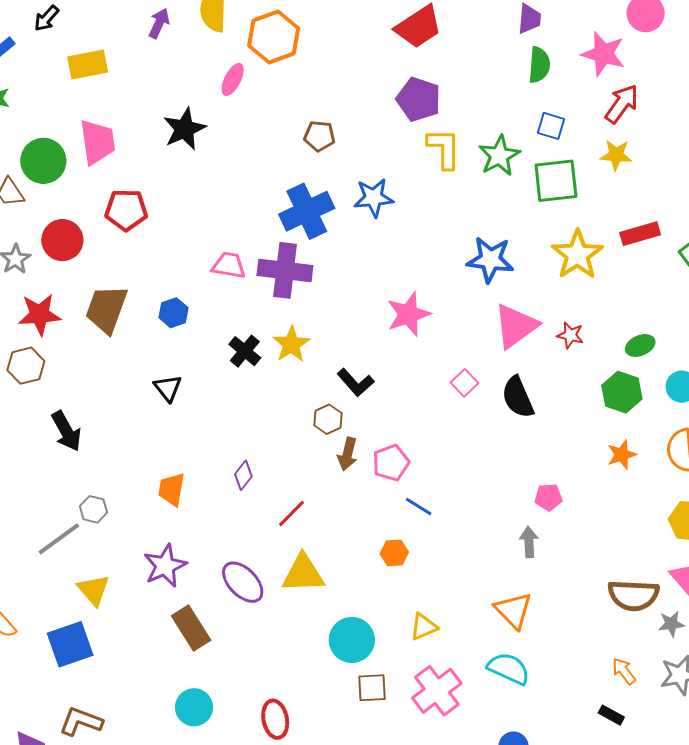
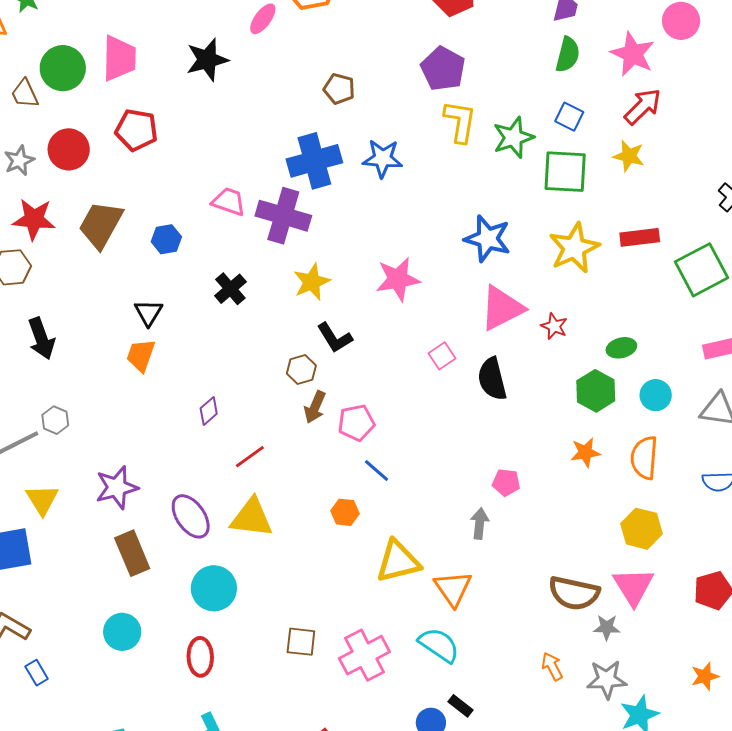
yellow star: (291, 344) -> (312, 282), moved
orange trapezoid: (172, 489) -> (141, 355), moved
yellow triangle: (424, 627) -> (398, 561), moved, size x1.6
cyan circle: (352, 640) -> (214, 588), moved
black rectangle: (611, 715) -> (461, 706), moved

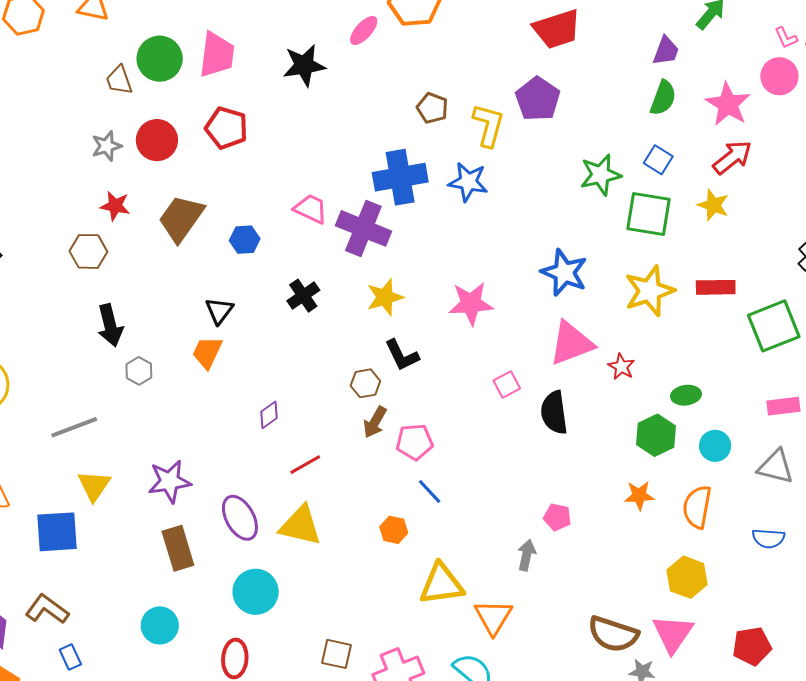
yellow L-shape: (460, 121) -> (488, 125), moved
red star: (34, 219) -> (115, 206), size x0.7
gray hexagon: (55, 420) -> (139, 371), moved

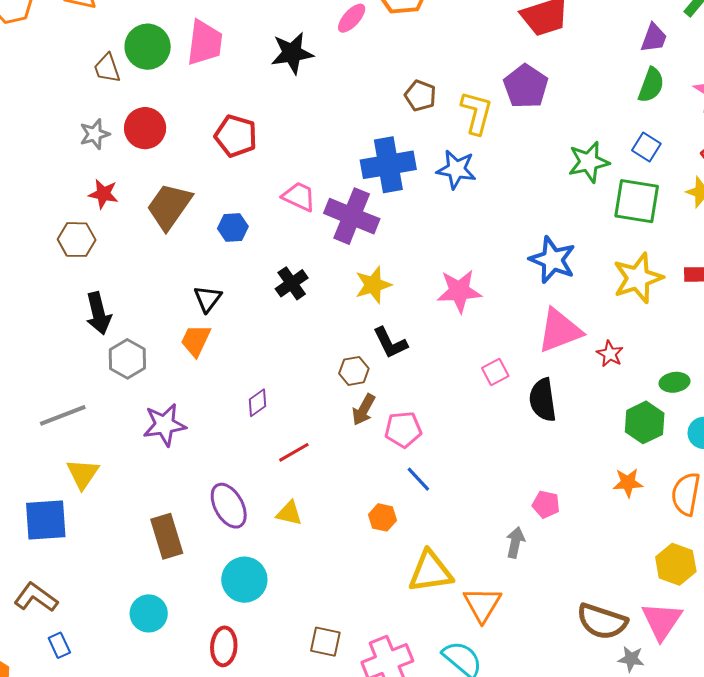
red pentagon: (226, 128) -> (236, 136), moved
gray hexagon: (139, 371) -> (127, 359), size x1.4
purple star: (169, 481) -> (164, 425), moved
yellow triangle: (300, 526) -> (289, 513), size x0.6

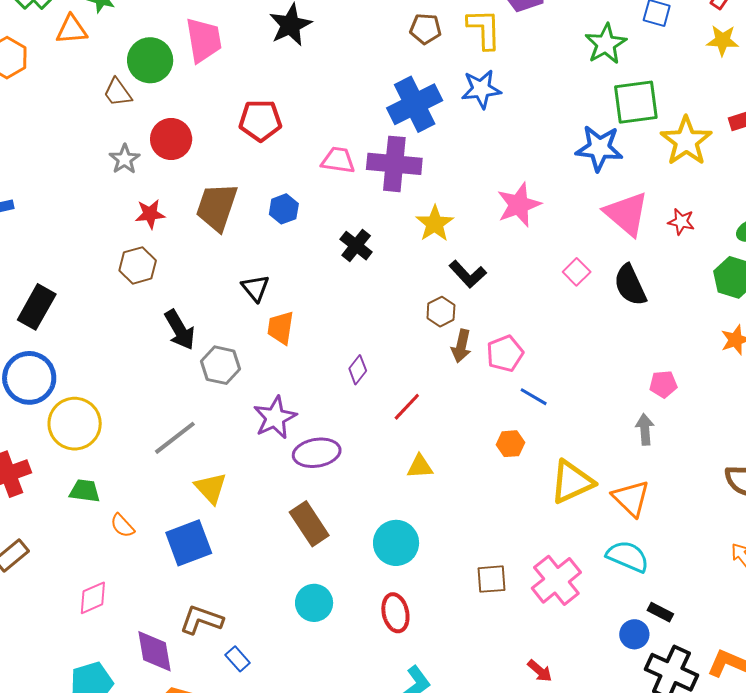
green square: (637, 201) -> (636, 102), moved
black triangle: (208, 299) -> (255, 288), moved
pink triangle: (560, 331) -> (626, 214), turned -42
purple ellipse: (229, 506) -> (317, 453), moved, turned -54

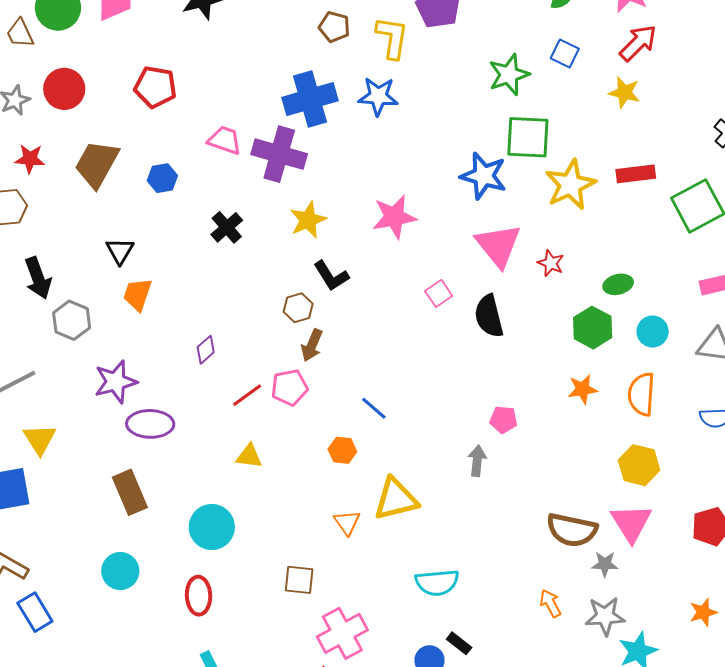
pink pentagon: (505, 353) -> (289, 388), moved
orange triangle: (631, 498) -> (347, 522), moved, size x0.7
cyan semicircle: (628, 556) -> (437, 583), turned 141
pink cross: (556, 580) -> (342, 633), moved
blue rectangle: (238, 659) -> (35, 612), size x1.5

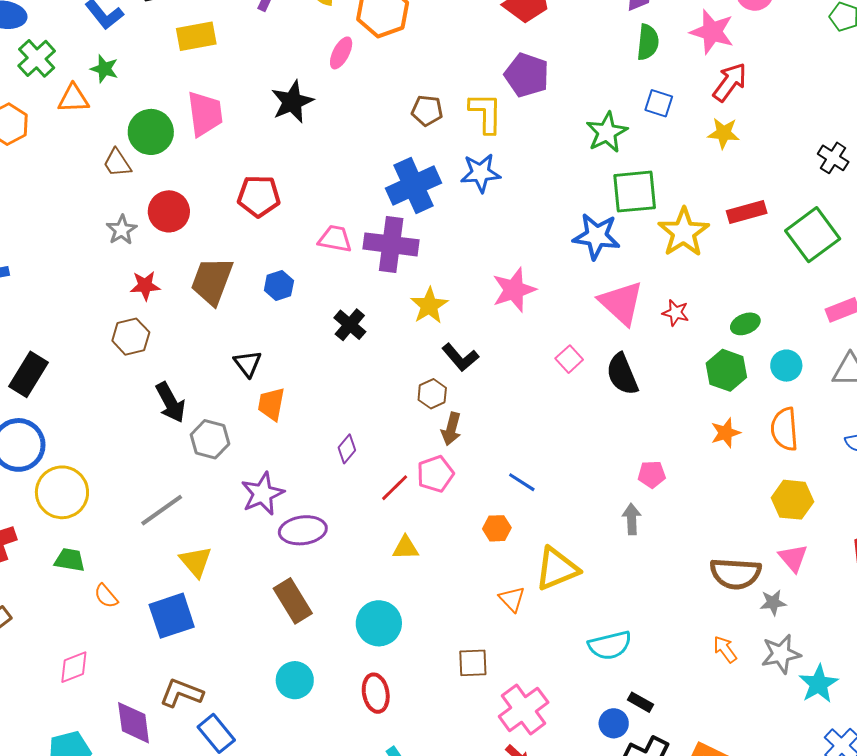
pink triangle: (631, 523) -> (793, 558), size x0.7

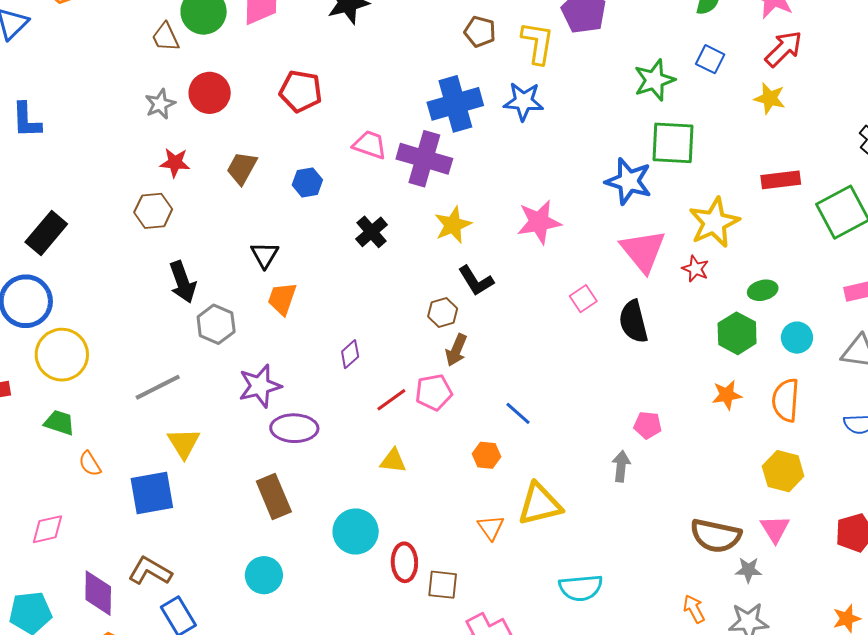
yellow star: (684, 232) -> (714, 222), moved
brown trapezoid: (212, 281) -> (242, 168), size x0.7
red ellipse: (376, 693) -> (404, 562), moved

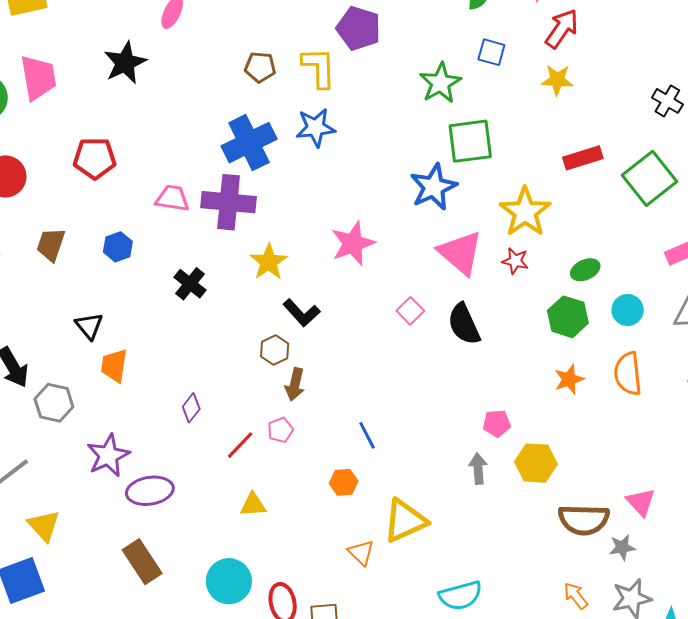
blue star: (629, 181) -> (434, 187), turned -30
pink pentagon: (434, 392) -> (280, 430), size x0.7
blue line: (518, 413) -> (367, 435), turned 32
yellow hexagon: (783, 471) -> (536, 463), moved

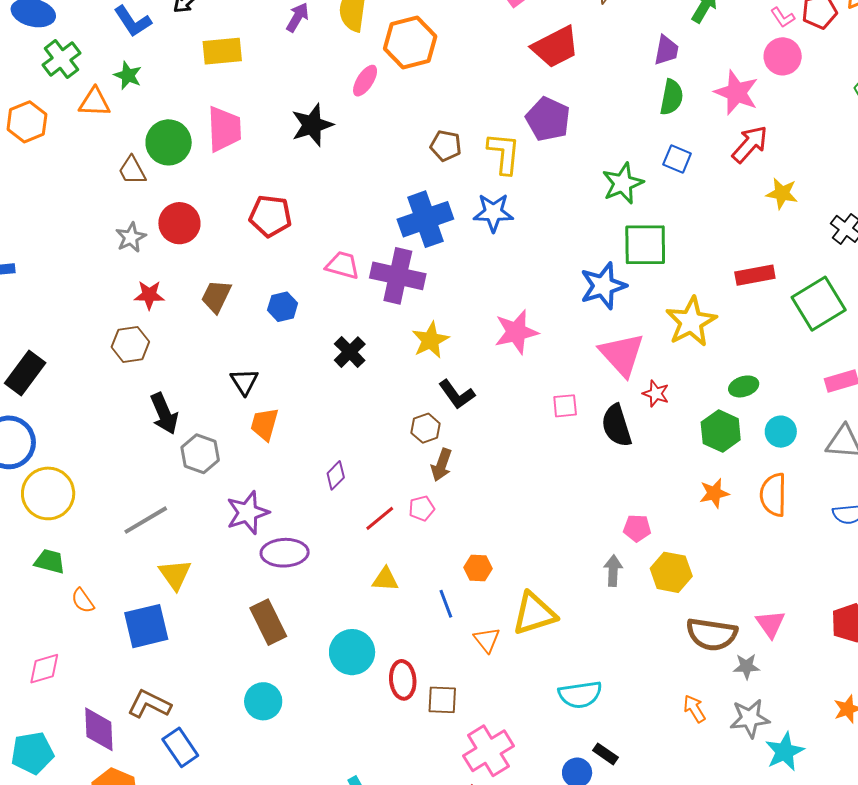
yellow star: (557, 80) -> (782, 193), moved
red star: (515, 261) -> (656, 394), moved
pink square: (410, 311) -> (565, 406), turned 32
blue line: (367, 435) -> (446, 604), moved

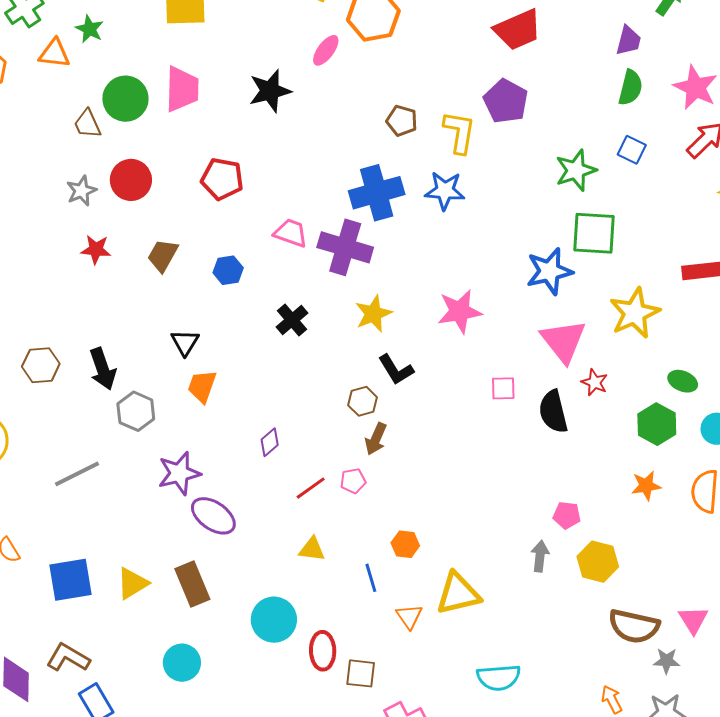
brown hexagon: (130, 344) -> (41, 365), moved
green ellipse: (744, 386) -> (683, 381), turned 36
purple ellipse: (285, 553) -> (213, 516), turned 33
yellow triangle: (175, 574) -> (132, 583), moved, turned 30

